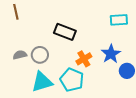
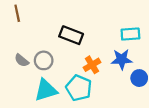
cyan rectangle: (119, 20) -> (130, 34), moved
blue star: (111, 54) -> (122, 59), turned 30
gray semicircle: (20, 55) -> (22, 60), turned -128

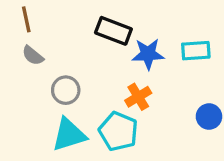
black rectangle: (71, 35) -> (113, 31), moved
blue star: (122, 59) -> (148, 54), moved
gray semicircle: (22, 60) -> (33, 56), moved

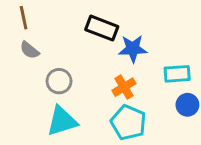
cyan rectangle: (196, 51) -> (177, 74), moved
cyan pentagon: (118, 131) -> (128, 122), moved

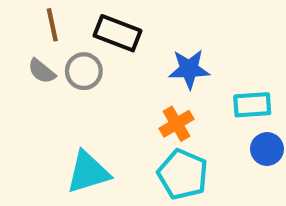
brown line: (24, 18) -> (52, 25), moved
black rectangle: (102, 28) -> (118, 33), moved
gray circle: (59, 81) -> (84, 71), moved

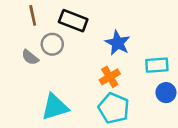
blue star: (189, 69) -> (118, 43), turned 30
gray semicircle: (42, 71) -> (30, 57), moved

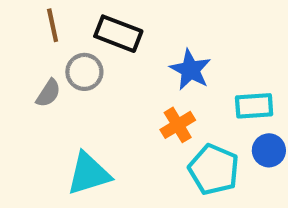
gray semicircle: (30, 57) -> (48, 93), turned -96
cyan pentagon: (114, 108) -> (214, 169), moved

